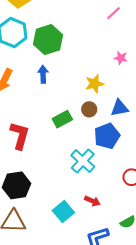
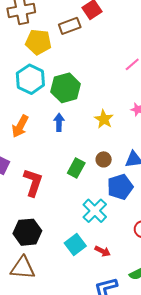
yellow star: (94, 84) -> (104, 119), moved, turned -30
green rectangle: (62, 119) -> (76, 168), turned -36
cyan square: (63, 212) -> (75, 245), moved

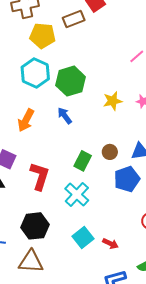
yellow star: (104, 119) -> (113, 101), moved, turned 30
blue arrow: (59, 122) -> (65, 116), turned -36
cyan cross: (95, 211) -> (77, 194), moved

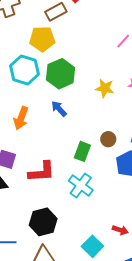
yellow pentagon: (43, 36) -> (42, 39), moved
yellow star: (113, 101) -> (105, 88), turned 30
red L-shape: (40, 176) -> (42, 172), turned 76
cyan square: (83, 237) -> (92, 246), moved

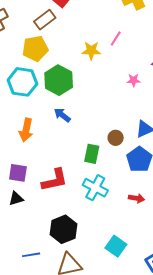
yellow star: (105, 88) -> (91, 51), moved
red arrow: (120, 230) -> (136, 198), moved

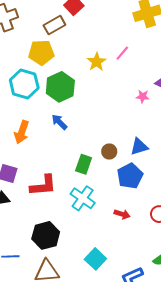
yellow star: (91, 51) -> (97, 62), turned 30
pink star: (134, 80) -> (143, 96), moved

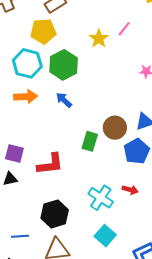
orange arrow: (22, 132) -> (26, 97), moved, turned -110
brown circle: (109, 152) -> (115, 128), size x1.5
cyan cross: (83, 198) -> (101, 198), moved

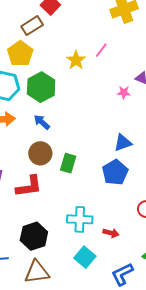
yellow pentagon: (43, 31) -> (20, 54), turned -30
brown circle: (115, 128) -> (40, 153), moved
red arrow: (130, 190) -> (111, 233), moved
cyan cross: (101, 198) -> (80, 219), turned -30

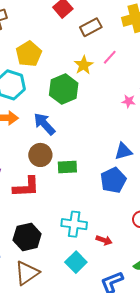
brown rectangle: (32, 26) -> (91, 27), moved
green hexagon: (41, 87) -> (64, 89), moved
blue arrow: (42, 122) -> (44, 124), size x1.4
green rectangle: (68, 163) -> (67, 167), turned 66
brown triangle: (37, 272) -> (27, 273), turned -32

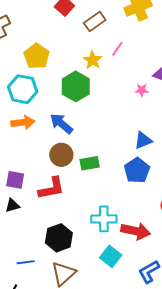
red arrow: (104, 240) -> (136, 231), size x1.8

